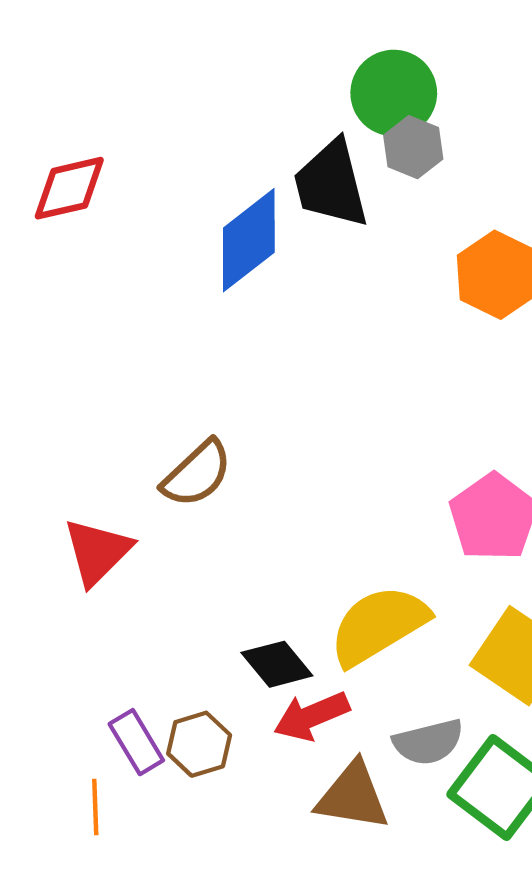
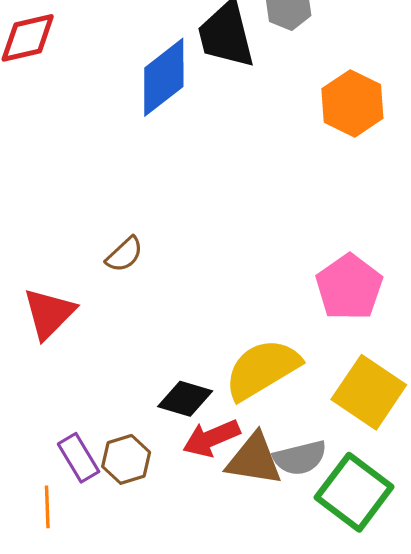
brown semicircle: (197, 474) -> (124, 254), size x0.7
black diamond: (277, 664) -> (185, 399), turned -34
brown triangle: (353, 796) -> (254, 459), moved

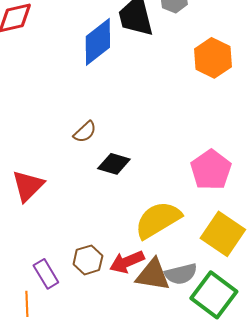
brown semicircle: (124, 254) -> (85, 132), moved
black diamond: (185, 399) -> (114, 164), moved
brown hexagon: (126, 459) -> (88, 260), moved

